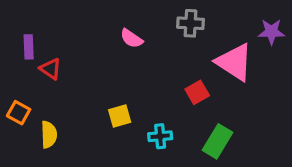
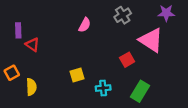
gray cross: (190, 23) -> (123, 15), turned -35
purple star: (271, 32) -> (166, 13), moved
pink semicircle: (131, 38) -> (85, 25), turned -96
orange square: (19, 113) -> (12, 73), turned 32

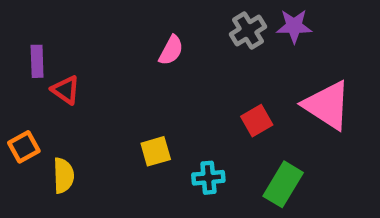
purple star: (166, 13) -> (294, 26), moved
pink triangle: (151, 40) -> (327, 105), moved

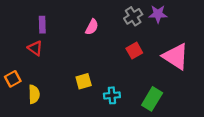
purple rectangle: (37, 61) -> (42, 25), moved
red square: (257, 121) -> (134, 51), moved

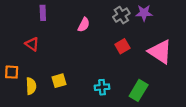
purple rectangle: (42, 25) -> (43, 13), moved
orange square: (13, 79) -> (12, 72), turned 32
yellow square: (84, 81) -> (59, 81), moved

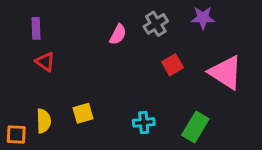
purple rectangle: (43, 13) -> (36, 28), moved
gray cross: (121, 15) -> (156, 24), moved
orange square: (12, 72) -> (16, 135), moved

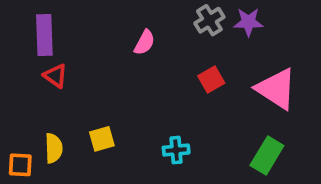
gray cross: (156, 24) -> (209, 20), moved
purple rectangle: (36, 28) -> (44, 35), size x1.5
green rectangle: (195, 127) -> (267, 156), moved

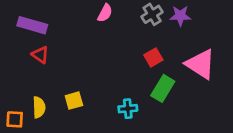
purple rectangle: (44, 35) -> (32, 25), turned -72
pink semicircle: (145, 42) -> (105, 13), moved
green rectangle: (267, 156) -> (163, 88), moved

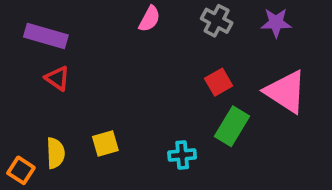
gray cross: (152, 14) -> (217, 21), turned -30
purple star: (180, 16) -> (276, 23), moved
orange square: (15, 119) -> (21, 170), turned 30

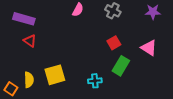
purple star: (276, 23) -> (153, 12), moved
pink triangle: (286, 92) -> (149, 48), size x0.7
yellow square: (105, 143) -> (55, 75), size x1.5

